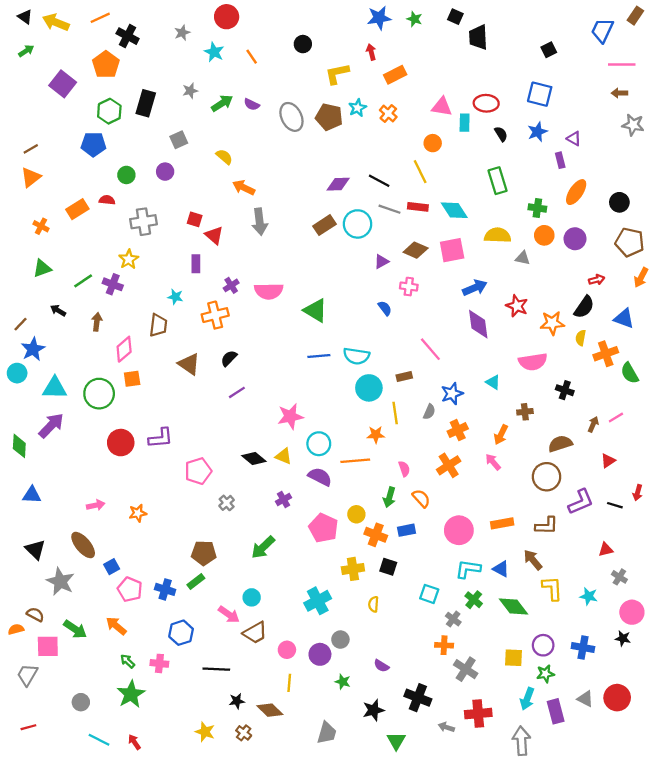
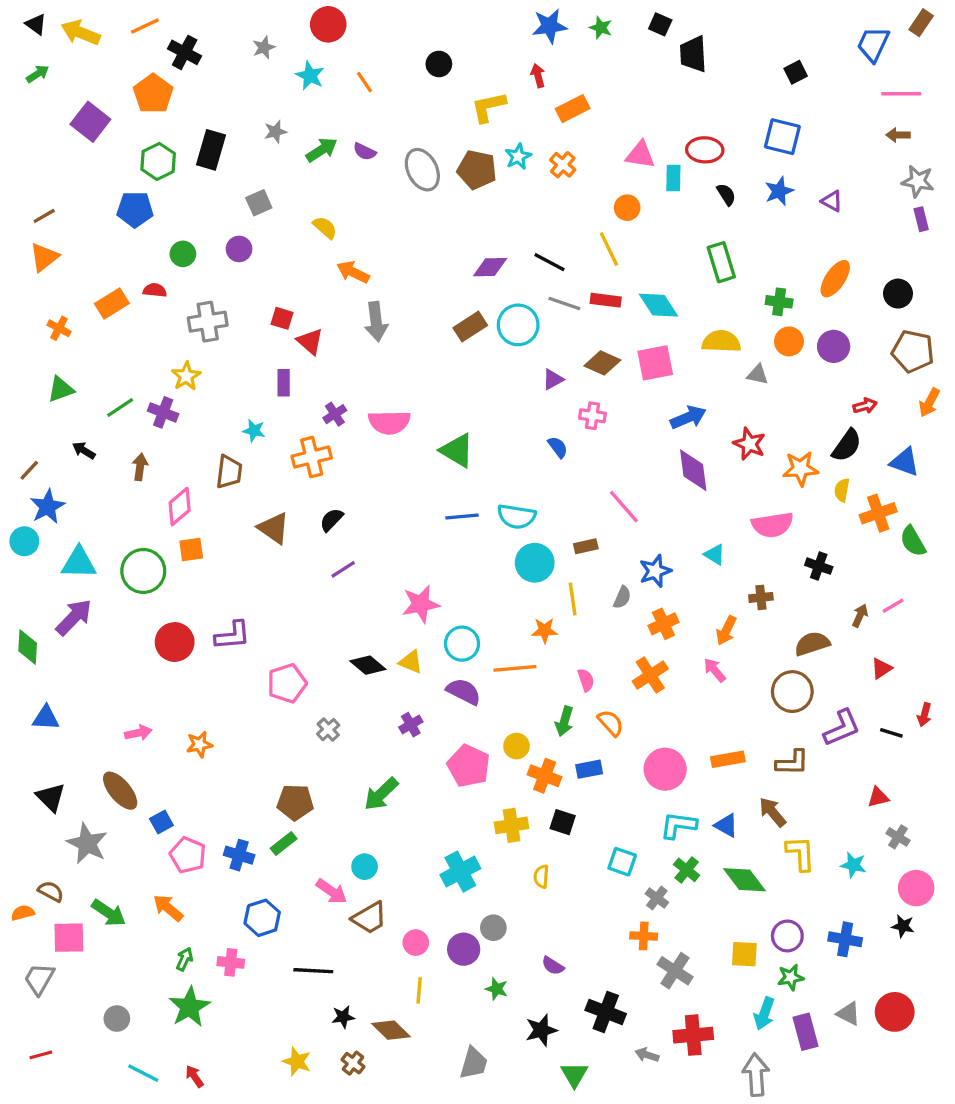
purple rectangle: (560, 160) -> (921, 219), moved
green arrow: (128, 661) -> (185, 959), turned 70

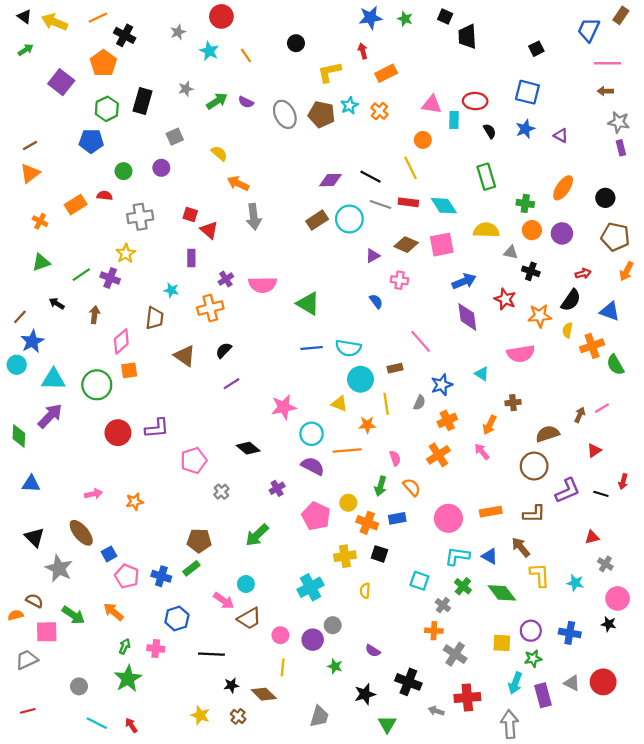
black cross: (819, 566) -> (531, 271), moved
yellow triangle: (411, 662) -> (339, 404), moved
gray trapezoid: (39, 979) -> (27, 660), turned 35

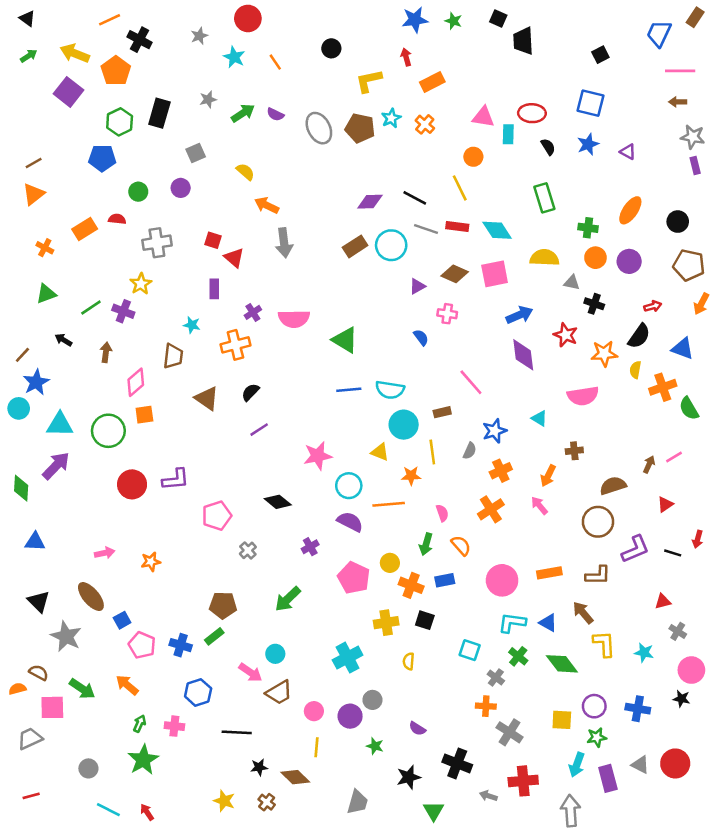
yellow arrow: (54, 22) -> (75, 53), moved

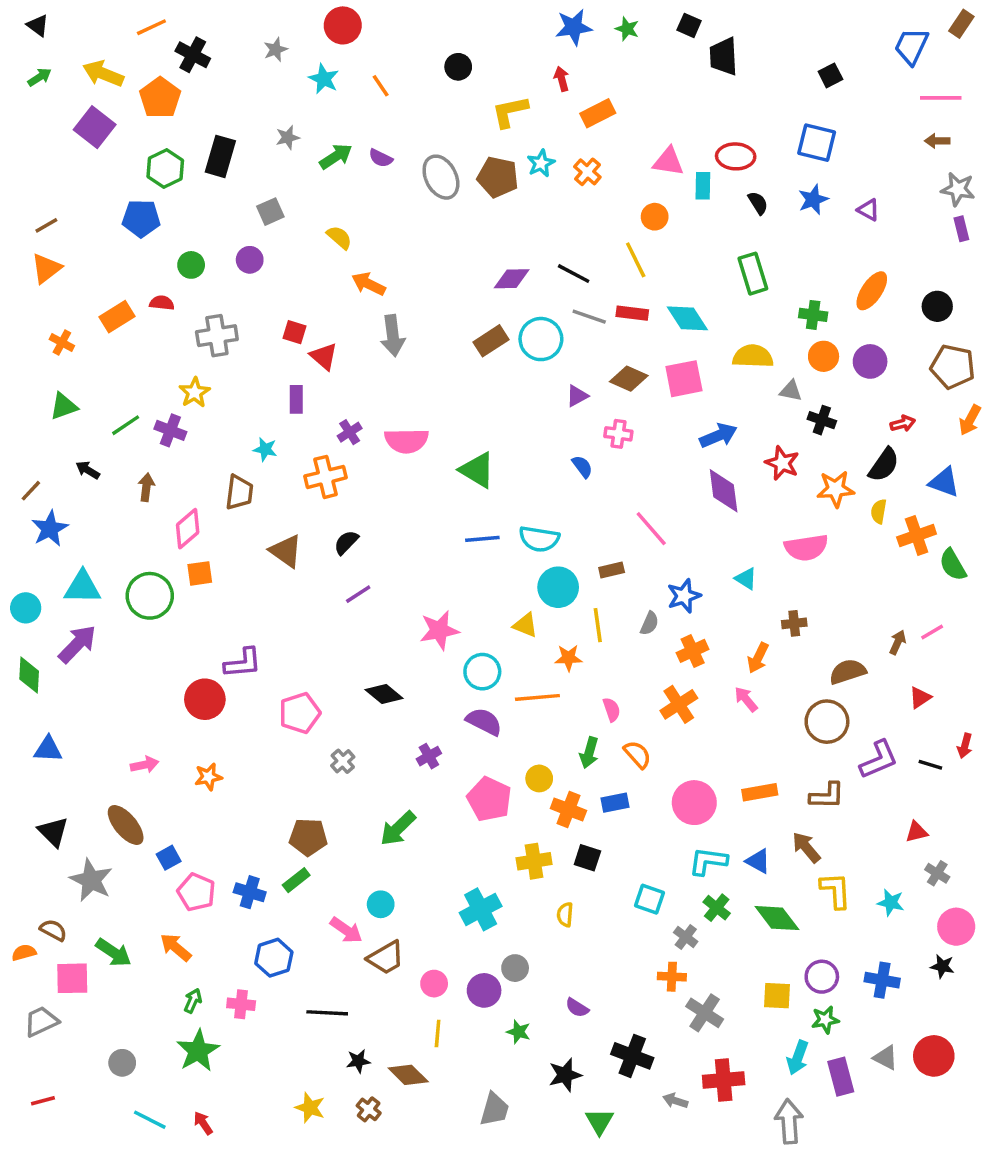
cyan circle: (19, 408) -> (26, 608), moved
red circle: (132, 484) -> (205, 699), moved

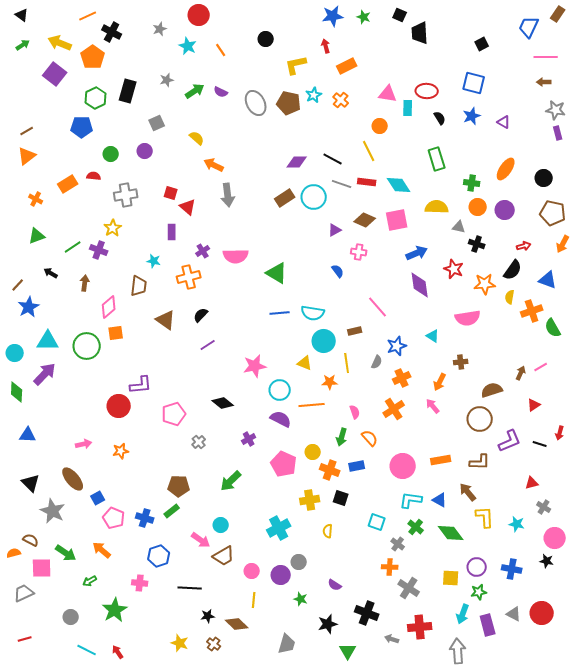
green arrow: (193, 1001) -> (90, 581), moved, turned -144

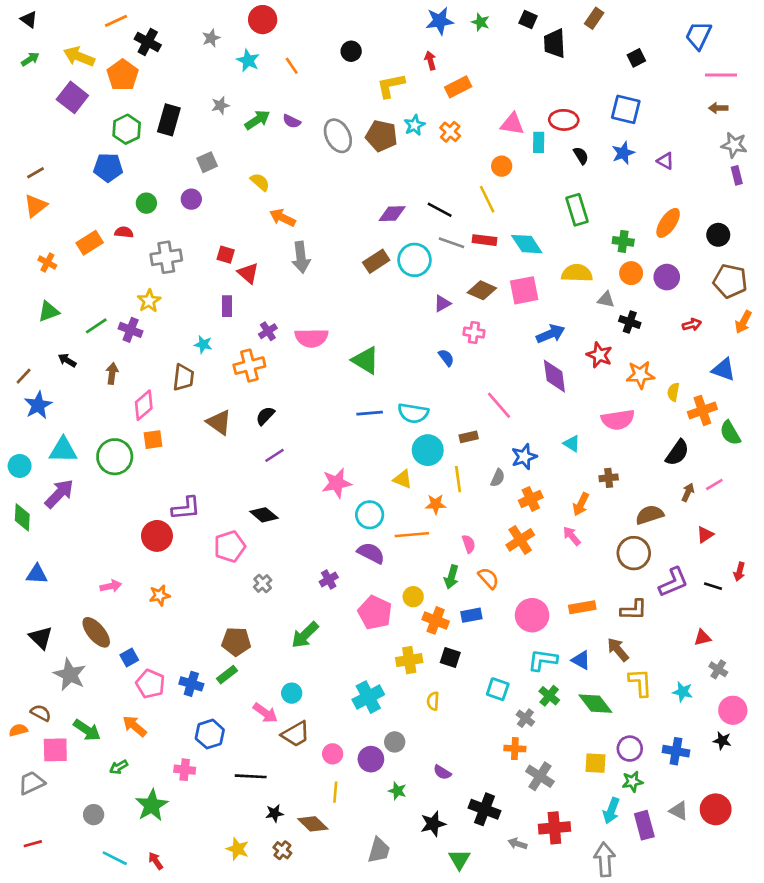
brown rectangle: (558, 14) -> (594, 18), moved
black semicircle: (513, 270) -> (677, 453), moved
black diamond: (223, 403) -> (264, 515), moved

